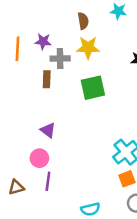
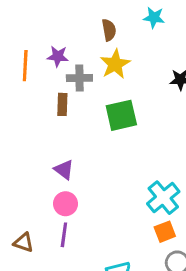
yellow star: (88, 48) -> (115, 64), turned -30
pink circle: (39, 158) -> (66, 204), moved
brown triangle: (16, 187) -> (24, 243), turned 35

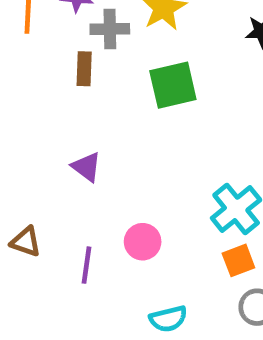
pink circle: (66, 204) -> (143, 242), moved
brown triangle: (24, 243) -> (26, 242), moved

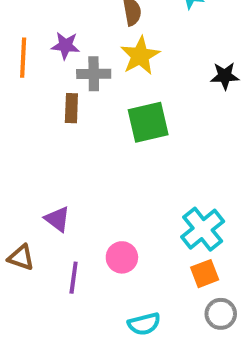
purple triangle: (86, 167) -> (57, 219), moved

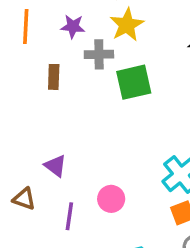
purple star: (65, 46) -> (73, 26), moved
gray cross: (94, 74) -> (99, 54), moved
brown rectangle: (71, 108) -> (54, 77), moved

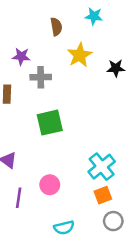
yellow star: (127, 25) -> (80, 55), moved
green square: (134, 82) -> (50, 123), moved

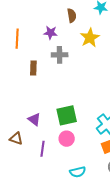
purple star: (21, 56) -> (50, 33), moved
green square: (50, 123) -> (67, 115), moved

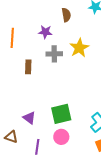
yellow star: (90, 38) -> (79, 48), moved

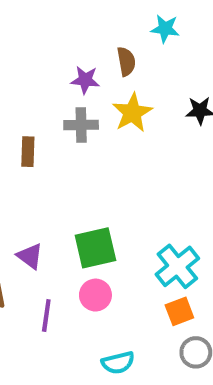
brown semicircle: (66, 15) -> (126, 61), moved
purple star: (45, 32) -> (85, 80), moved

